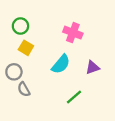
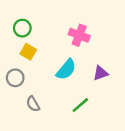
gray semicircle: (24, 89) -> (33, 104), moved

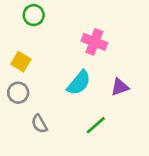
green circle: (22, 28) -> (34, 15), moved
yellow square: (28, 52) -> (21, 62), moved

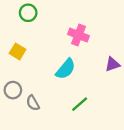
purple triangle: (120, 87) -> (112, 64), moved
gray circle: (18, 93) -> (13, 90), moved

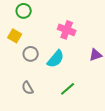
yellow square: (18, 51) -> (15, 36), moved
gray circle: (13, 90) -> (31, 54), moved

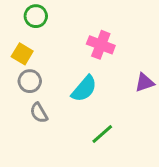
gray circle: (31, 54) -> (30, 81), moved
gray semicircle: (28, 88) -> (39, 113), moved

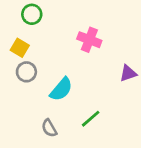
cyan semicircle: (84, 89) -> (61, 89), moved
gray semicircle: (39, 113) -> (49, 128), moved

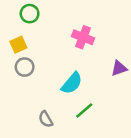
yellow square: (20, 48) -> (18, 45), turned 35
cyan semicircle: (61, 89) -> (72, 83), moved

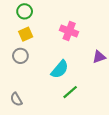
yellow square: (18, 45) -> (26, 34), moved
gray semicircle: (46, 119) -> (16, 99), moved

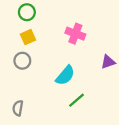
gray semicircle: (16, 99) -> (18, 108), turned 40

